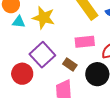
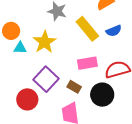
yellow star: (44, 18) -> (45, 42), turned 30

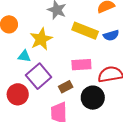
yellow rectangle: (87, 29) -> (85, 31), turned -35
cyan triangle: (20, 48) -> (24, 56), moved
brown rectangle: (74, 87) -> (66, 87), turned -64

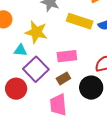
yellow star: (41, 39) -> (36, 32), turned -30
pink rectangle: (81, 65) -> (67, 56), moved

